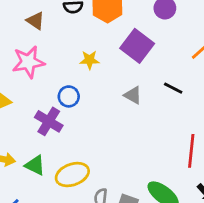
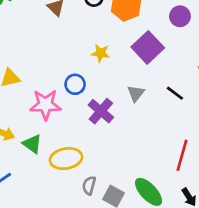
pink star: (28, 62) -> (45, 105), moved
gray triangle: (133, 95) -> (136, 93), turned 30
purple cross: (49, 121) -> (101, 111), moved

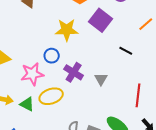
yellow star: (101, 53) -> (67, 30), size x1.6
gray triangle: (136, 93) -> (101, 79), moved
yellow ellipse: (66, 159) -> (51, 96), moved

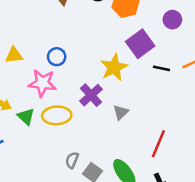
yellow star: (67, 30) -> (114, 67), moved, turned 30
black line: (126, 51) -> (162, 68), moved, turned -32
blue circle: (52, 56) -> (57, 57), moved

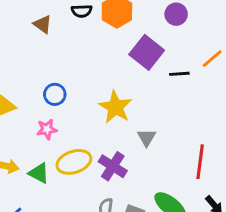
yellow star: (114, 67) -> (115, 107), moved
pink star: (42, 83) -> (47, 129), size x0.6
purple cross: (91, 95) -> (113, 166), moved

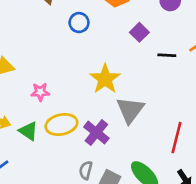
purple square: (147, 52) -> (139, 32), size x0.6
blue circle: (55, 94) -> (79, 23), moved
gray triangle: (147, 138) -> (130, 110), size x1.6

